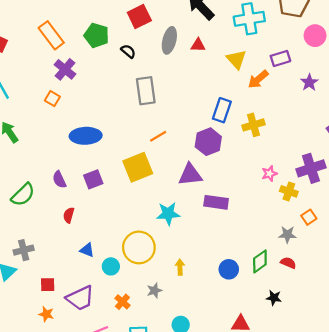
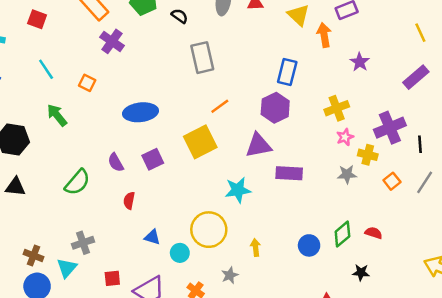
orange arrow: (258, 79) -> (324, 35), turned 125
purple star: (309, 82) -> (360, 62), moved
orange square: (52, 99) -> (87, 83), moved
yellow cross: (254, 125) -> (337, 108), moved
gray star: (287, 235) -> (347, 174), moved

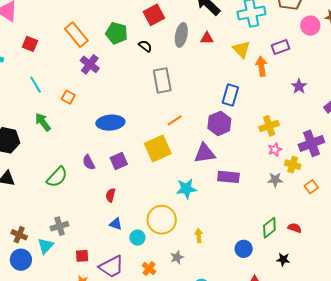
purple star: (360, 62) -> (299, 86), moved
red semicircle: (129, 201) -> (111, 195), moved
blue circle: (309, 245) -> (244, 249), moved

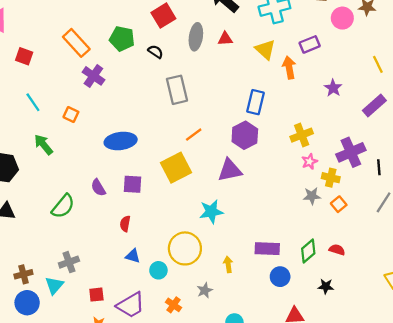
purple square: (119, 161) -> (132, 184), turned 30
purple rectangle: (228, 177) -> (267, 249), moved
orange square: (311, 187) -> (339, 204), moved
brown cross: (19, 235) -> (23, 274), turned -35

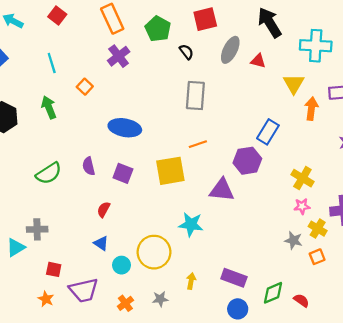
yellow cross: (302, 135) -> (302, 178), turned 35

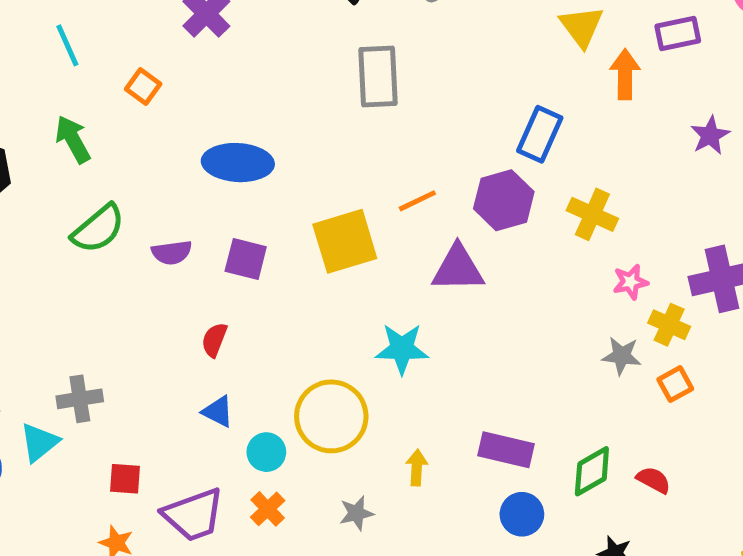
orange line: (198, 144) -> (417, 201), moved
purple semicircle: (89, 166) -> (172, 253), turned -78
green semicircle: (49, 173) -> (98, 229), moved
yellow cross: (302, 178) -> (592, 214), moved
orange cross: (125, 303) -> (268, 509), moved

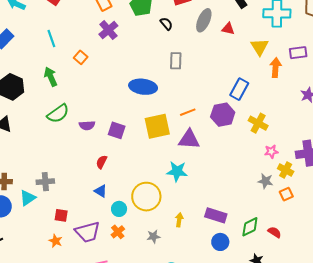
gray rectangle: (378, 77) -> (176, 61), size x0.7
blue ellipse: (238, 163) -> (143, 87), moved
purple triangle: (458, 268) -> (189, 139), moved

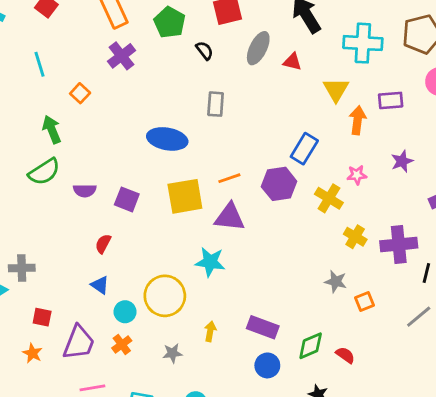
green arrow: (51, 77) -> (52, 130), moved
pink star: (271, 152) -> (357, 175), moved
yellow cross: (286, 170) -> (355, 237), moved
purple trapezoid: (88, 232) -> (79, 343), turned -56

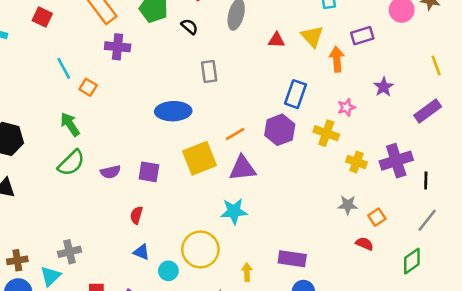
purple cross: (122, 56) -> (118, 47), turned -35
red triangle: (292, 62) -> (276, 40), moved
cyan line: (39, 64) -> (64, 68), moved
green diamond: (311, 346) -> (412, 261), moved
red semicircle: (345, 355) -> (364, 244), moved

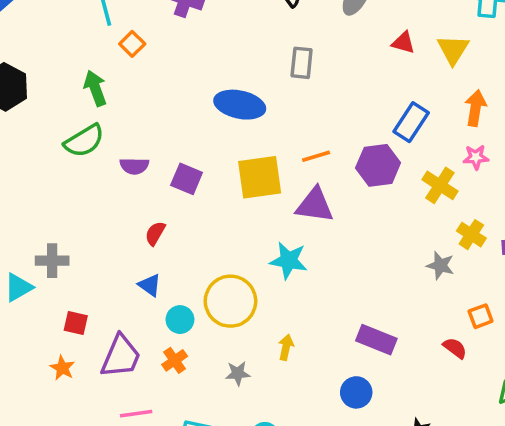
orange arrow: (337, 59) -> (475, 108), moved
gray star: (348, 205) -> (440, 265), moved
purple rectangle: (292, 259) -> (376, 340), moved

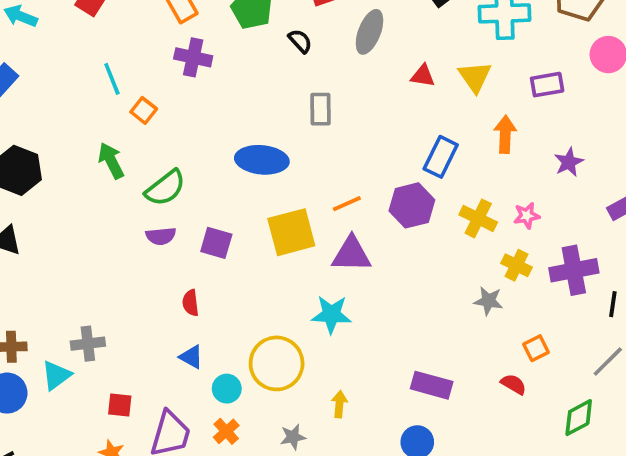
green semicircle: (84, 141) -> (165, 188), moved
pink star: (476, 157) -> (527, 216), moved
red semicircle: (155, 233) -> (191, 303), turned -30

